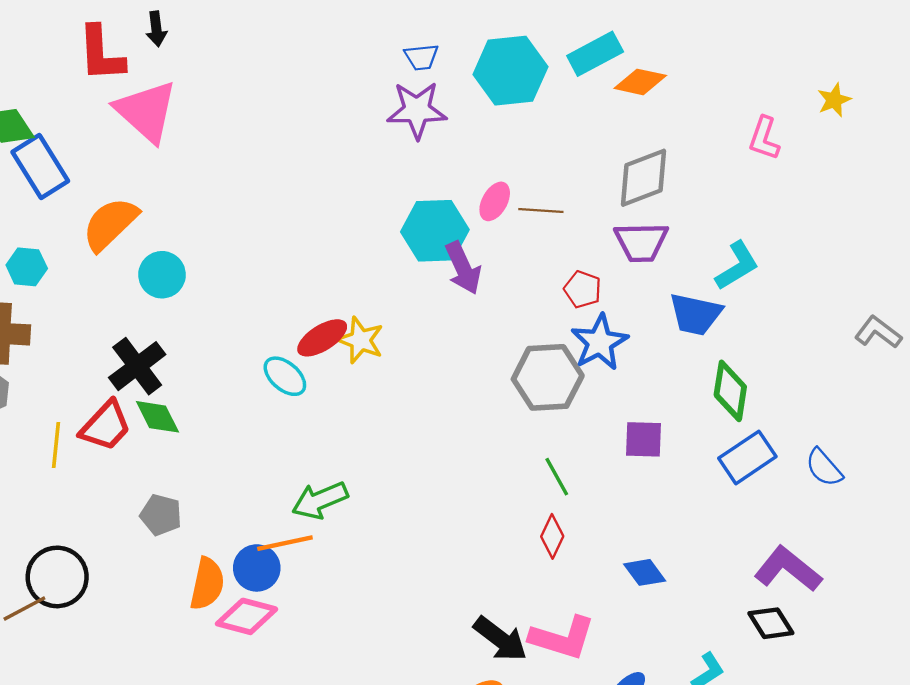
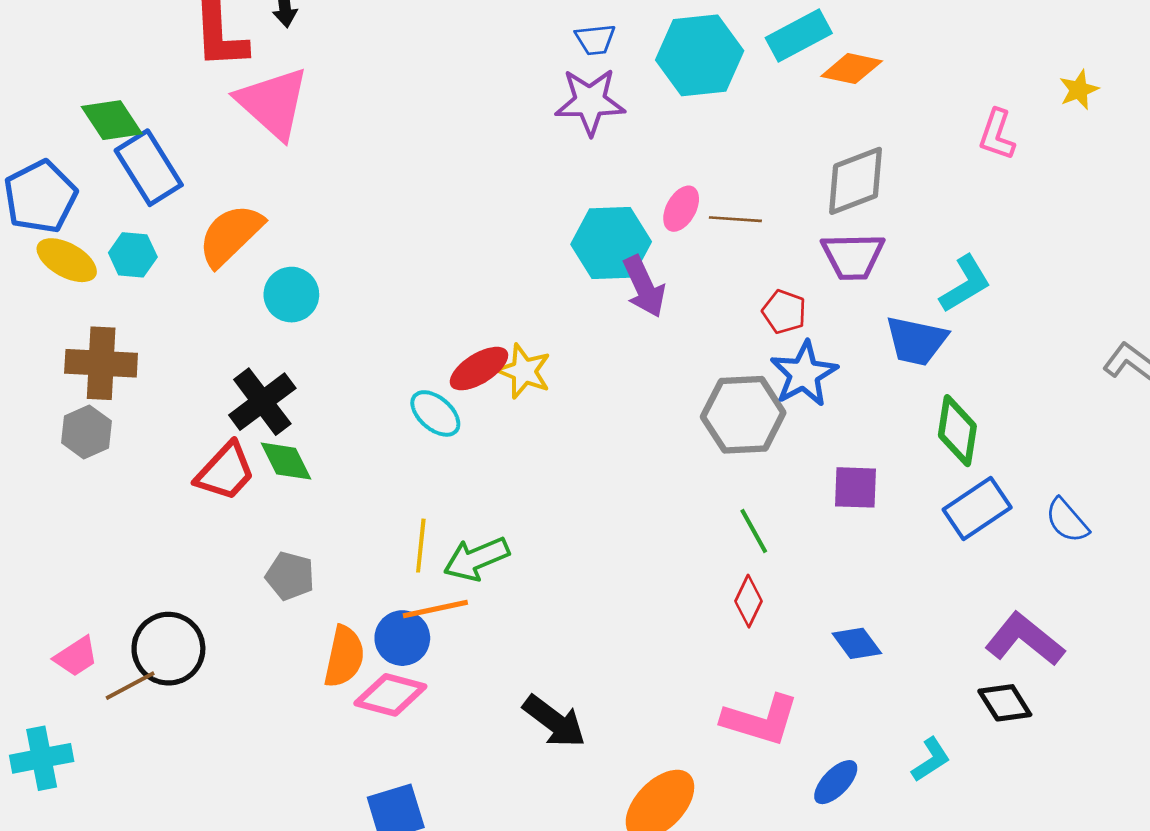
cyan hexagon: (27, 267) -> (133, 255), moved
yellow line: (56, 445) -> (421, 546), moved
black arrow: (500, 639) -> (554, 721), moved

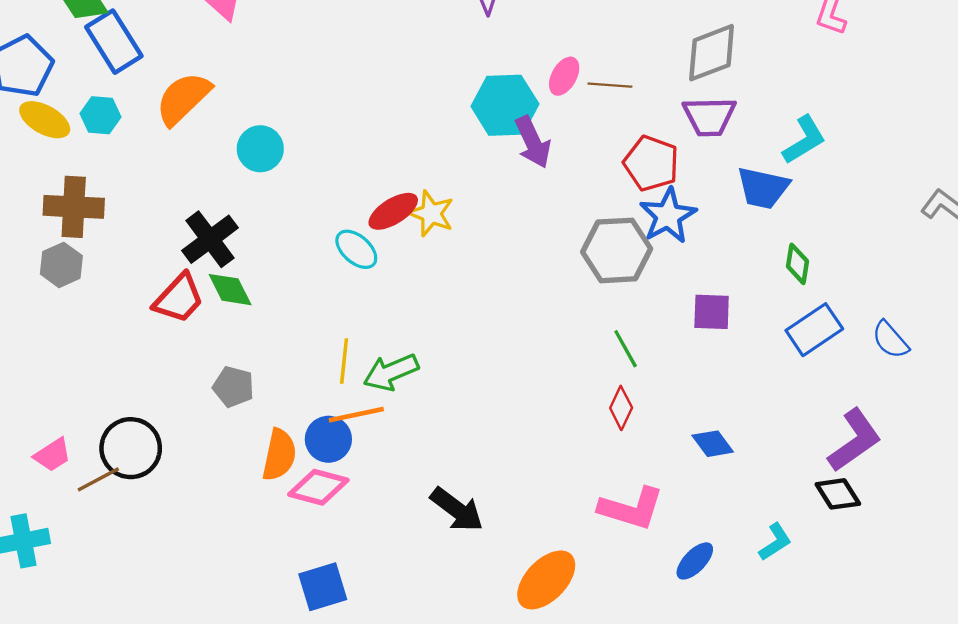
cyan circle: (291, 295) -> (260, 149), moved
red pentagon: (784, 312) -> (651, 163), size x1.5
green diamond: (957, 431) -> (798, 264), size x0.7
purple L-shape: (1025, 639) -> (855, 440), turned 106

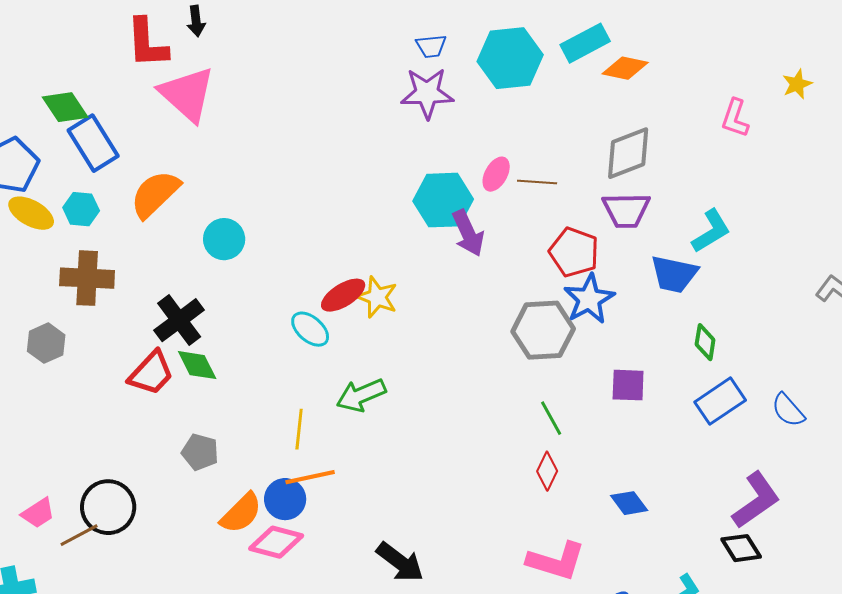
brown cross: (74, 207) -> (87, 278), moved
green arrow: (391, 372) -> (361, 395), moved
orange semicircle: (279, 455) -> (241, 513), turned 33

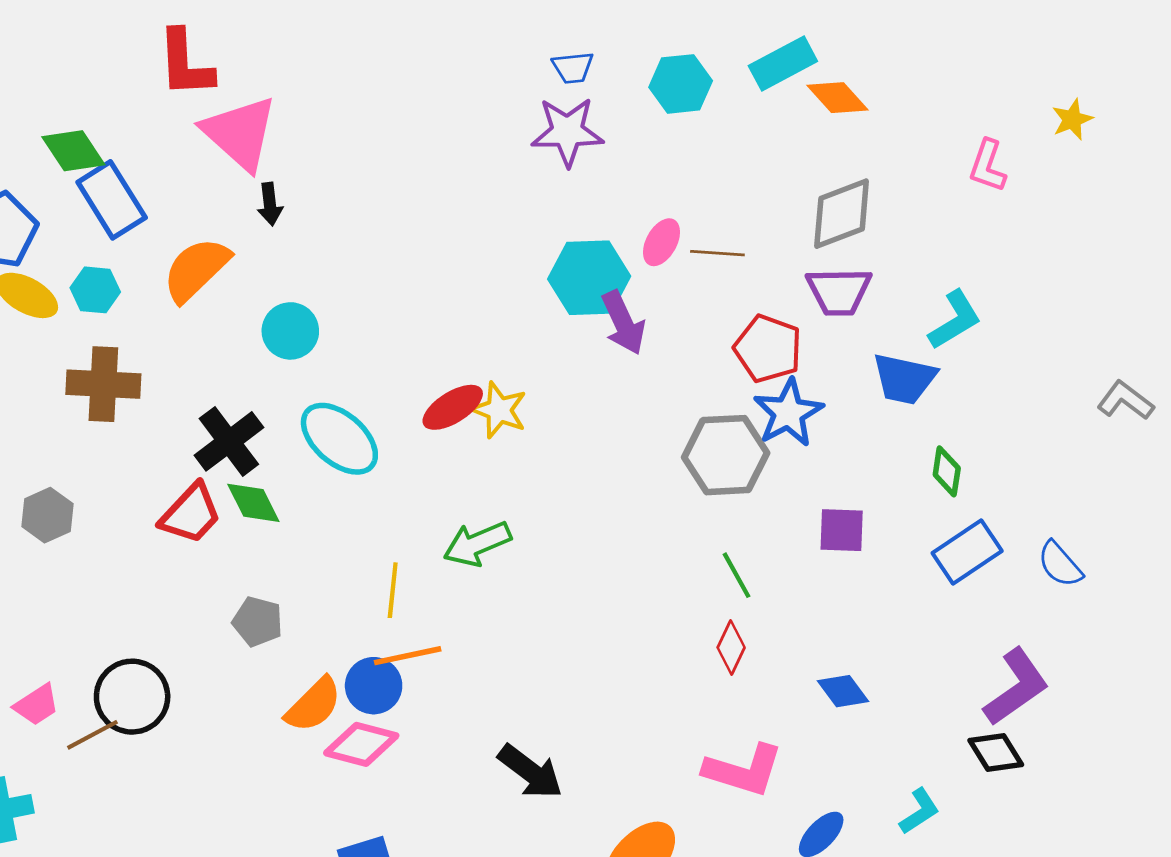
black arrow: (196, 21) -> (270, 204), moved
cyan hexagon: (510, 58) -> (681, 84), size x0.7
orange diamond: (625, 68) -> (837, 98), turned 36
cyan ellipse: (310, 329) -> (339, 439), moved, size x1.5
gray hexagon: (46, 343) -> (47, 515), moved

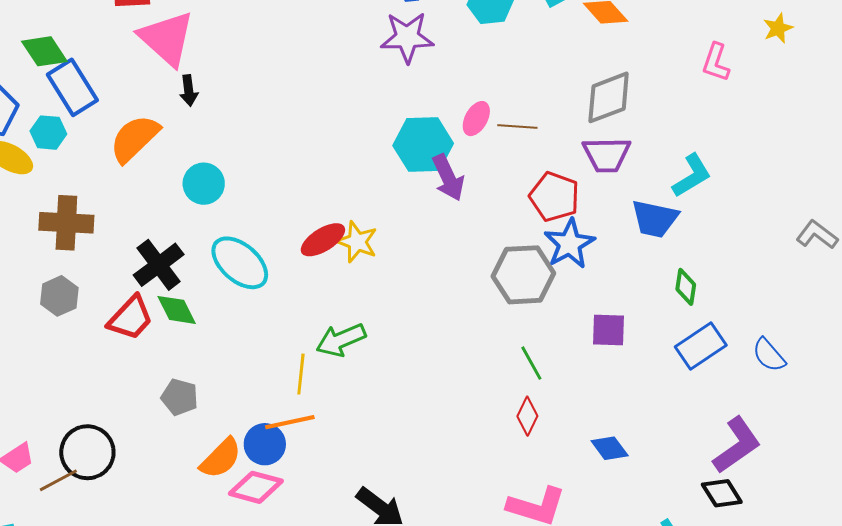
cyan hexagon: (95, 290) -> (48, 133), moved
gray hexagon: (47, 515) -> (59, 296), moved
yellow line: (393, 590) -> (301, 374), moved

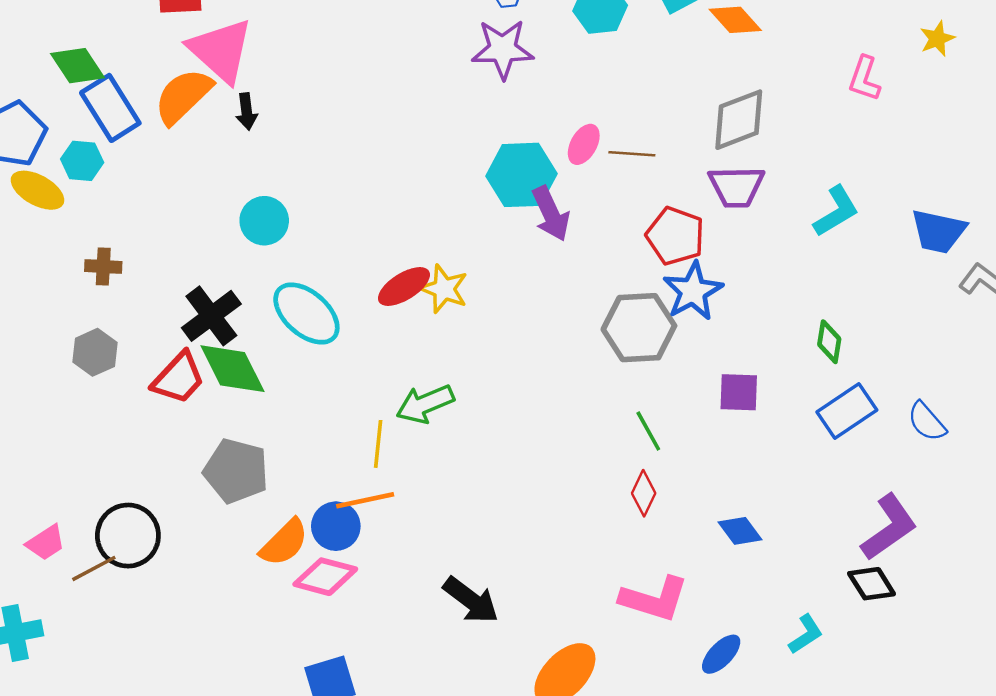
orange semicircle: (135, 139) -> (183, 96), moved
blue trapezoid: (655, 219) -> (938, 231), moved
brown cross: (66, 223) -> (103, 267), size x0.6
green diamond: (177, 310) -> (232, 369), size x1.4
gray pentagon: (180, 397) -> (236, 471), size x1.5

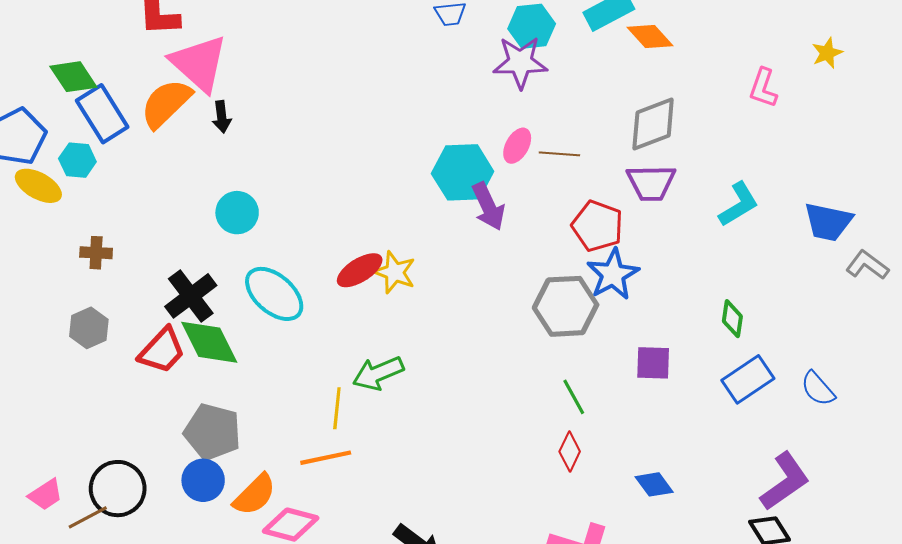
purple star: (503, 49) -> (520, 62), moved
blue circle: (336, 526) -> (203, 480), moved

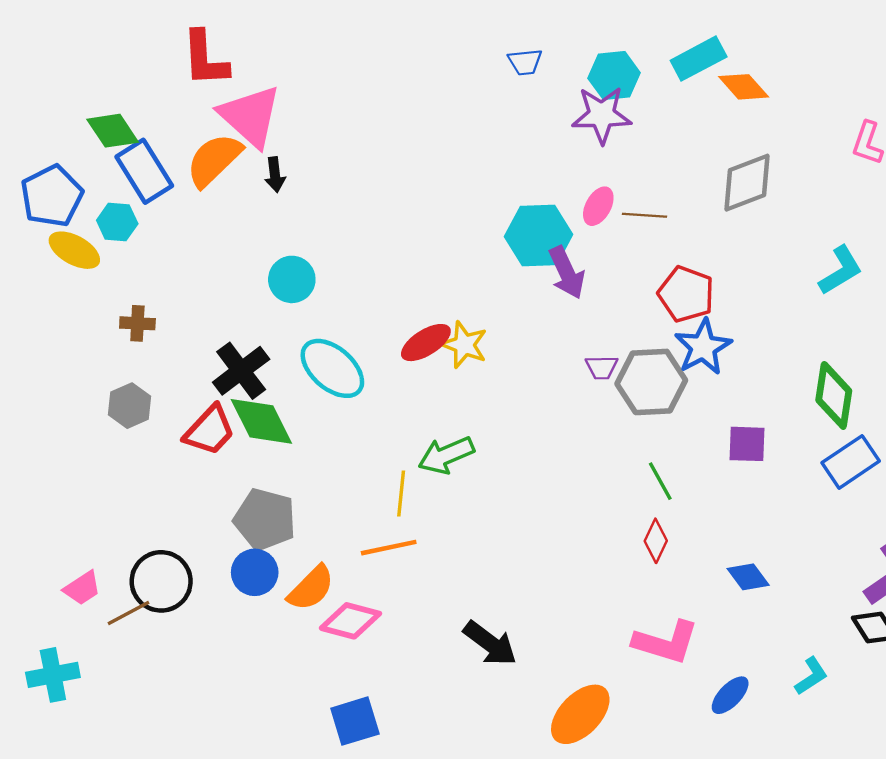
purple trapezoid: (651, 183) -> (602, 367), moved, size x0.6
green diamond: (732, 319) -> (834, 395), size x1.6

